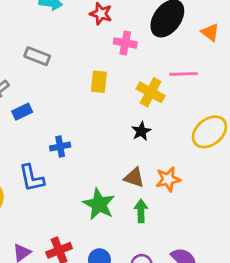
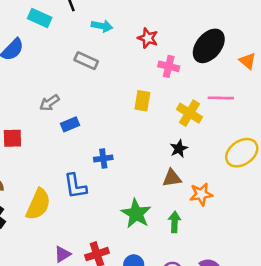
gray rectangle: (37, 56) -> (86, 61), moved
brown triangle: (134, 178) -> (172, 178), moved, turned -30

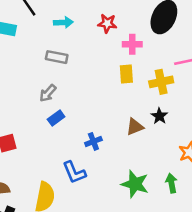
yellow rectangle: (142, 101) -> (126, 74), moved
gray arrow: (49, 103) -> (48, 93), moved
yellow cross: (189, 113) -> (161, 82), turned -30
brown triangle: (172, 178) -> (135, 127), moved

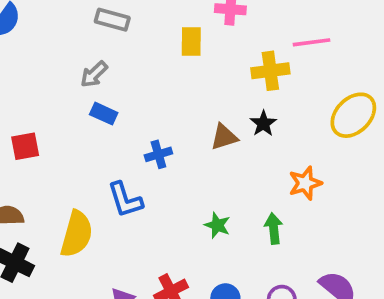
yellow rectangle: (126, 74) -> (191, 42), moved
blue rectangle: (56, 118) -> (104, 114), turned 56
green star: (135, 184) -> (217, 225), size x0.6

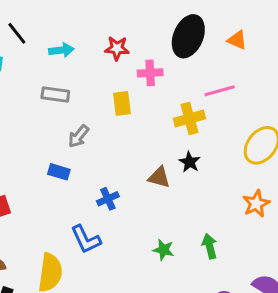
gray arrow: (94, 74) -> (79, 136), moved
brown triangle: (224, 137) -> (159, 177), turned 40
orange star: (305, 183) -> (256, 204), moved

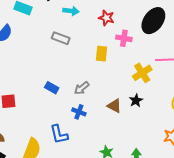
yellow cross: (189, 119) -> (142, 73), turned -30
gray arrow: (79, 136) -> (82, 88), moved
blue cross: (108, 199) -> (79, 112), turned 32

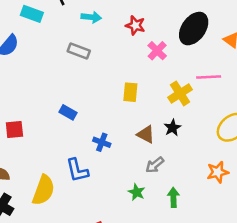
pink cross: (124, 38) -> (157, 51), turned 35
yellow rectangle: (102, 54) -> (130, 92), moved
gray arrow: (82, 88) -> (155, 165), moved

